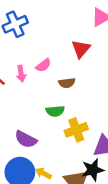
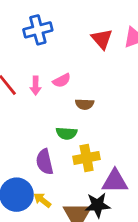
red triangle: (81, 49) -> (102, 39), moved, turned -30
purple semicircle: (26, 139) -> (45, 162), moved, turned 40

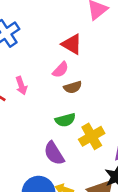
red triangle: (102, 39) -> (72, 44), moved
pink semicircle: (62, 80) -> (61, 70), moved

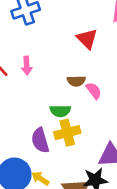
pink semicircle: (61, 70) -> (94, 91), moved, turned -96
yellow cross: (92, 136) -> (67, 133), moved

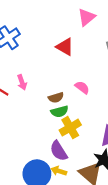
brown semicircle: (76, 81) -> (56, 98), moved
purple semicircle: (40, 140) -> (59, 151), moved

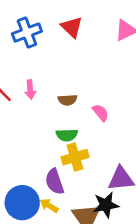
red triangle: (65, 47) -> (72, 27), moved
brown semicircle: (56, 98) -> (68, 100), moved

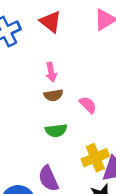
pink arrow: (30, 90) -> (51, 72), moved
yellow cross: (75, 157) -> (95, 158), moved

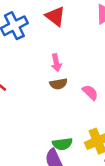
green semicircle: (56, 131) -> (62, 144), moved

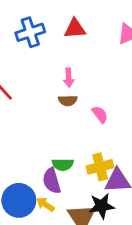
red triangle: (55, 16) -> (75, 29), turned -50

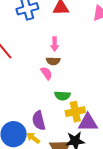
pink semicircle: (100, 114) -> (46, 73), moved
green semicircle: (63, 164) -> (62, 96), moved

